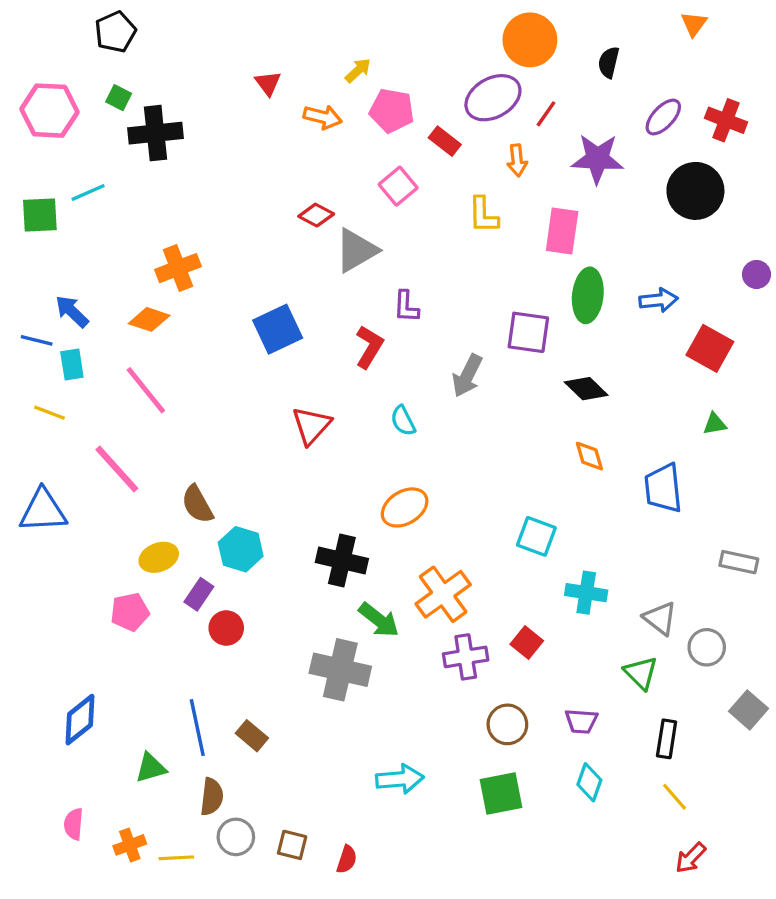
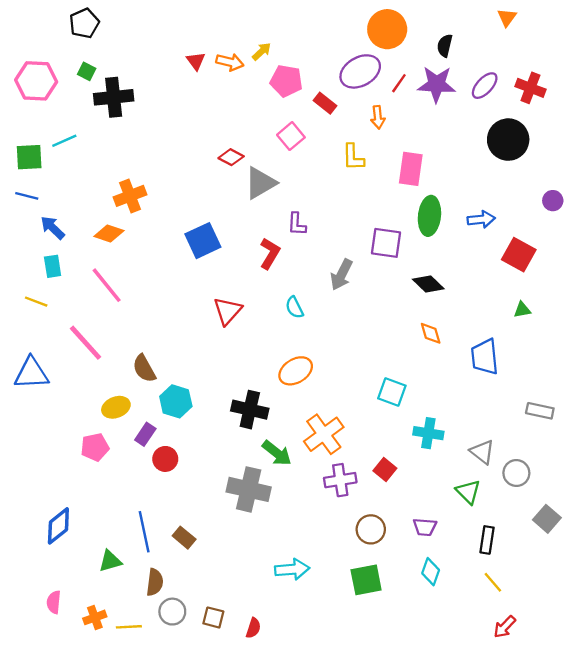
orange arrow: (323, 117) -> (230, 62), moved
purple star: (597, 159) -> (437, 84), moved
blue line: (37, 340) -> (27, 196), moved

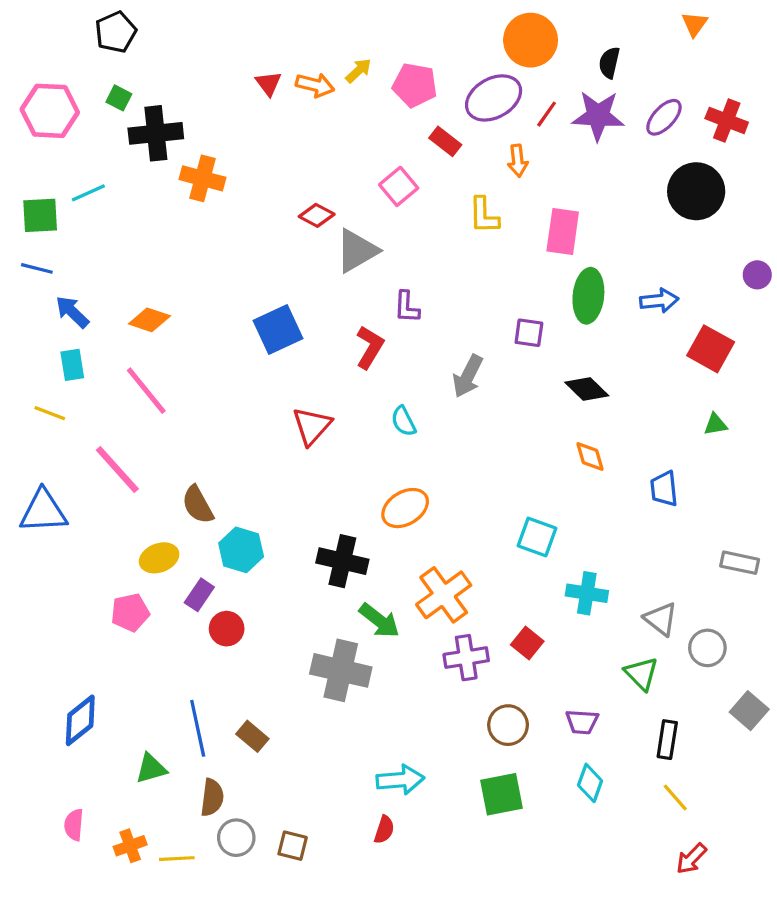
pink pentagon: (286, 81) -> (415, 85), moved
orange cross: (130, 196) -> (202, 178), moved, turned 36
purple square: (386, 243) -> (529, 333), size x0.7
blue trapezoid: (485, 357) -> (664, 489), size x0.7
red semicircle: (253, 628) -> (384, 830), moved

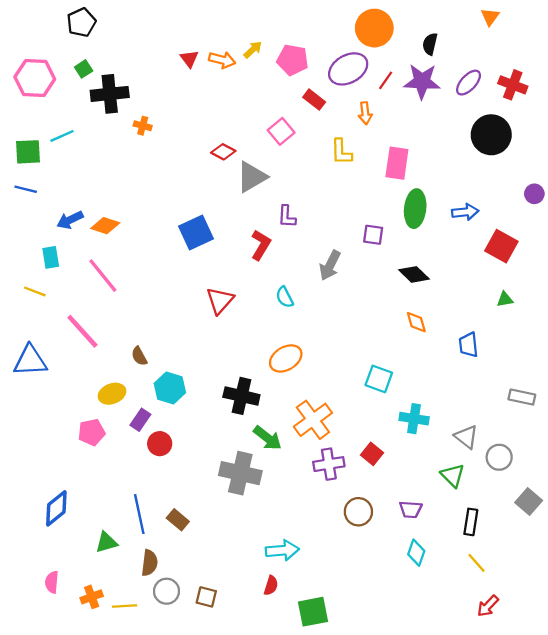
green square: (119, 98) -> (84, 69), turned 30
orange cross: (202, 178) -> (143, 126), size x0.6
blue arrow: (72, 312) -> (70, 220), moved, turned -70
brown semicircle: (198, 505) -> (139, 356), size x0.7
green square: (502, 794) -> (313, 612), moved

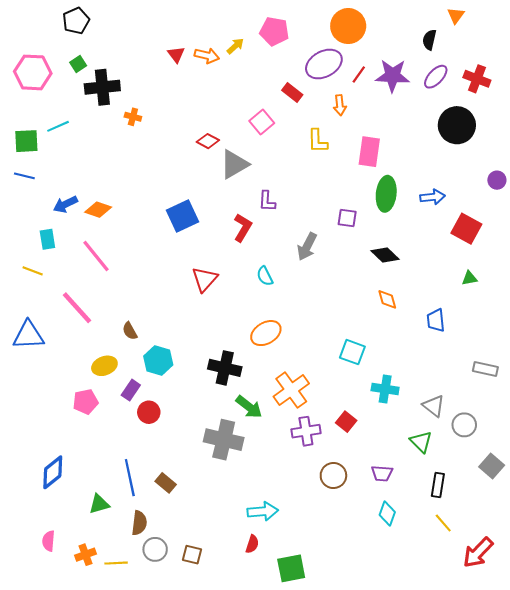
black semicircle: (430, 44) -> (429, 40), moved
pink pentagon: (293, 60) -> (274, 31), moved
red arrow: (488, 606) -> (478, 553), moved, size x1.5

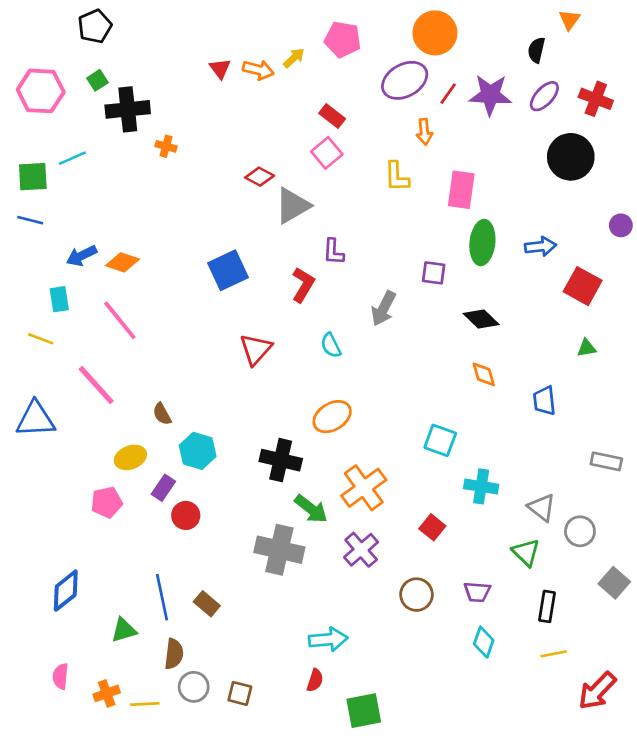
red rectangle: (292, 93) -> (332, 116), moved
purple cross: (306, 431) -> (361, 550), moved, turned -32
yellow line: (443, 523) -> (554, 654), turned -60

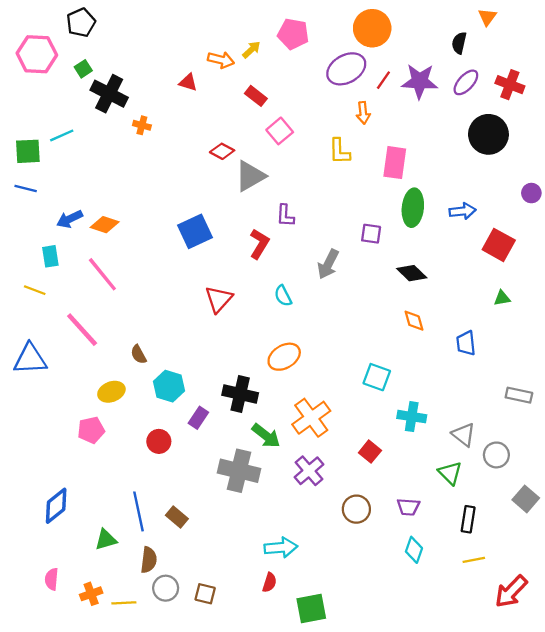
red triangle: (220, 68) -> (188, 82), moved, turned -36
pink hexagon: (41, 91) -> (37, 54), moved
black cross: (128, 109) -> (109, 94), turned 33
red rectangle: (332, 116) -> (256, 96), moved
purple rectangle: (163, 488) -> (198, 418), moved

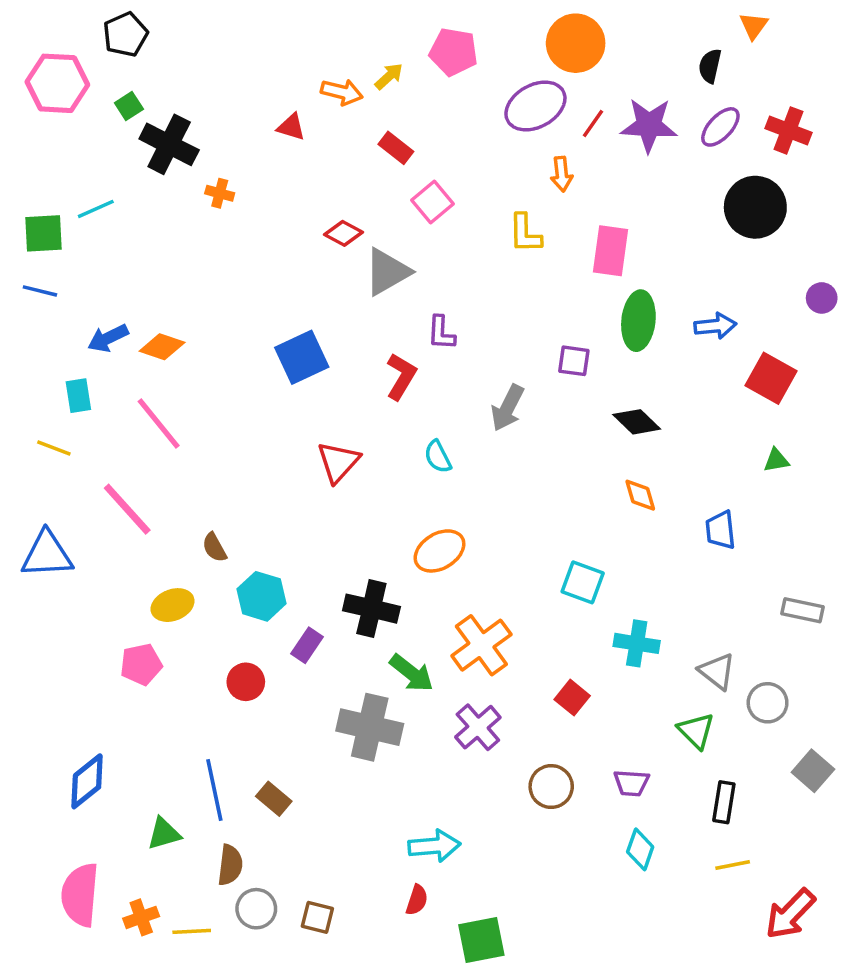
pink semicircle: (52, 579) -> (80, 895), size x1.8

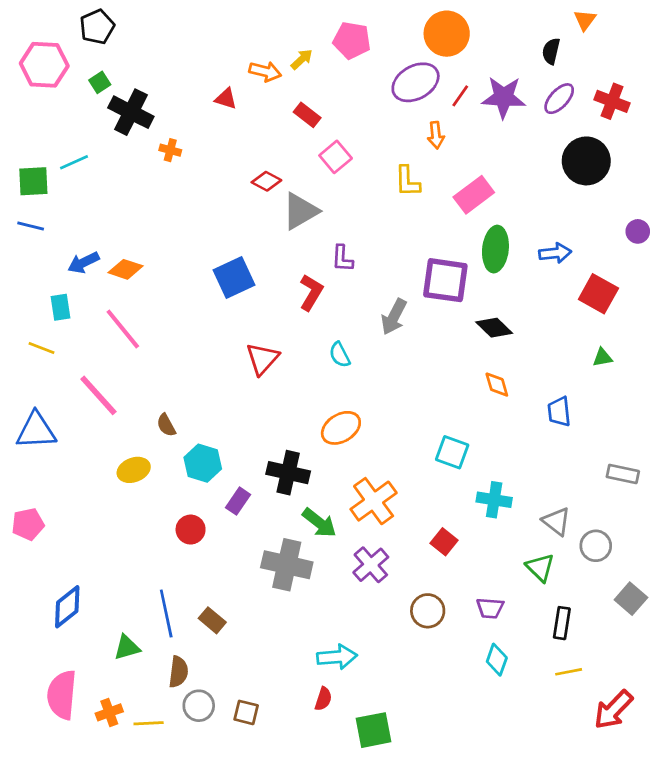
pink rectangle: (611, 251) -> (474, 195), turned 45
purple square: (574, 361) -> (445, 280), size x1.8
pink pentagon: (141, 664) -> (28, 524), moved

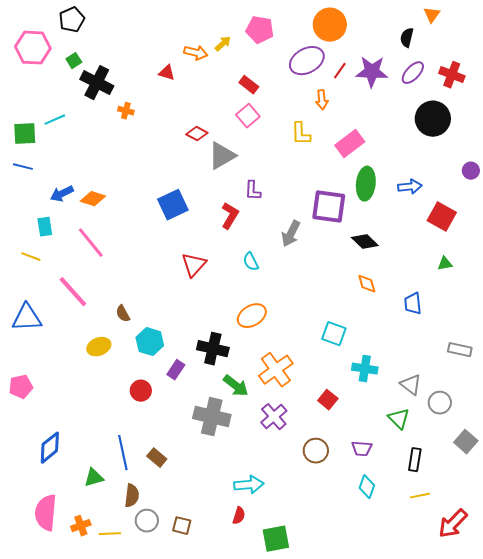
red rectangle: (307, 115) -> (249, 85), moved

